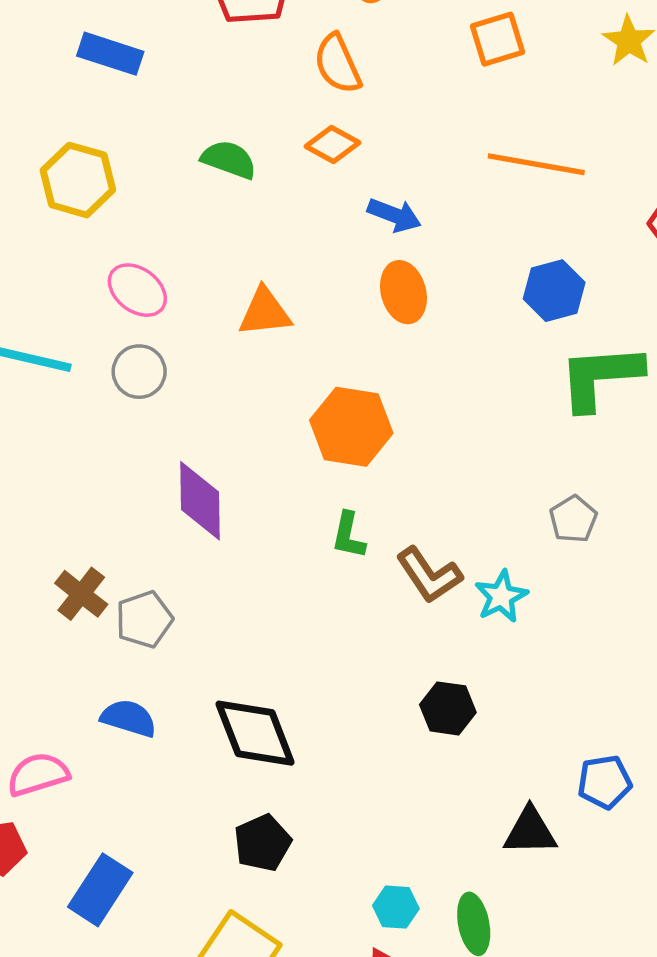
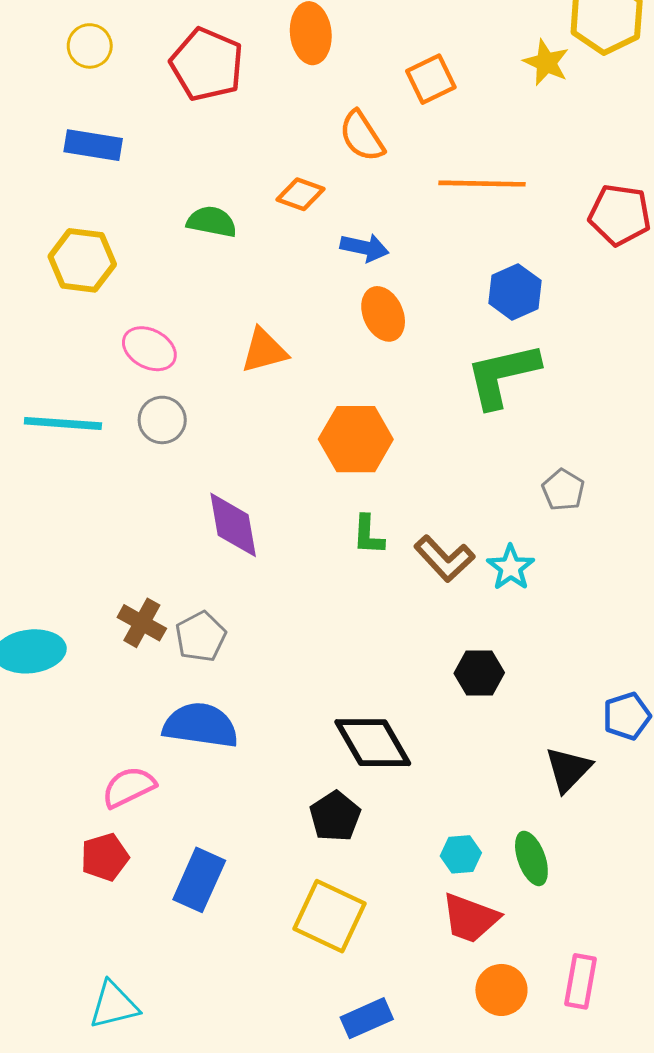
orange semicircle: (338, 64) -> (362, 136), moved
green L-shape: (600, 377) -> (502, 375), moved
blue semicircle: (129, 718) -> (201, 725), size x1.5
black diamond: (255, 733) -> (373, 743), moved
black triangle: (530, 831) -> (568, 769), turned -36

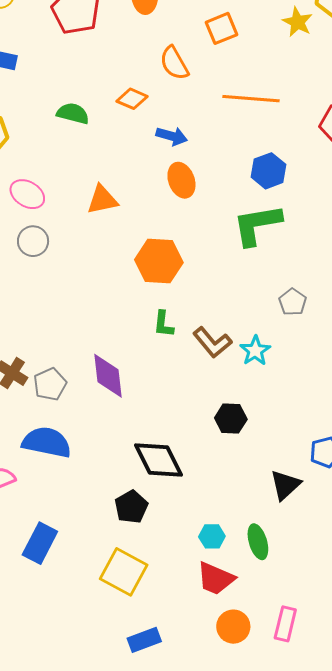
purple diamond: (233, 525) -> (108, 376), moved

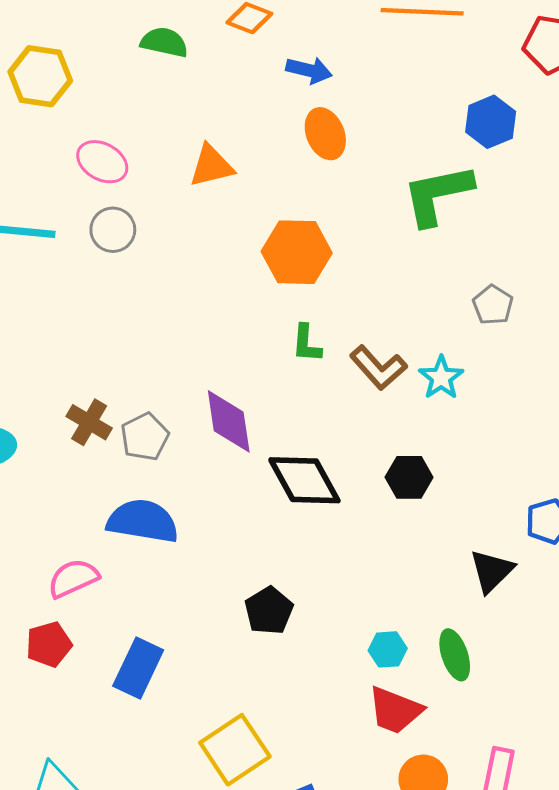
blue hexagon: (269, 171) -> (491, 122), moved
black diamond: (158, 460) -> (304, 480), moved
yellow square: (124, 572) -> (235, 750), moved, turned 30

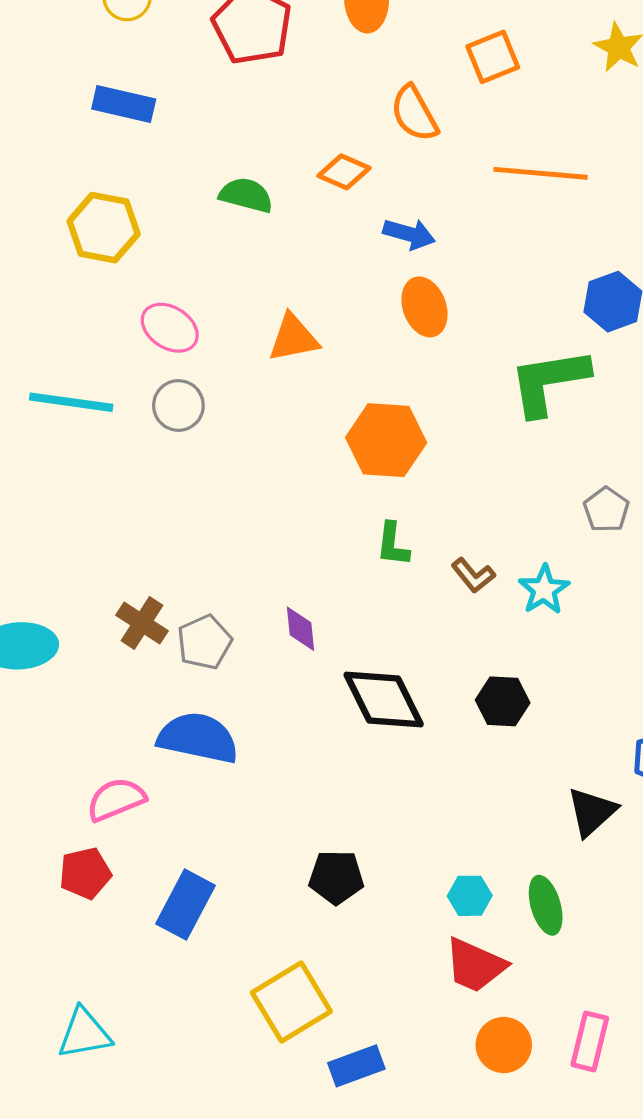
brown L-shape: (378, 368) -> (473, 575), size x0.7
purple diamond: (229, 421) -> (300, 629), size x0.6
black pentagon: (269, 611) -> (336, 877), moved, turned 30

